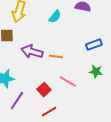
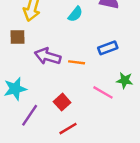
blue rectangle: (94, 45) -> (108, 48), moved
pink line: (68, 82) -> (103, 92), moved

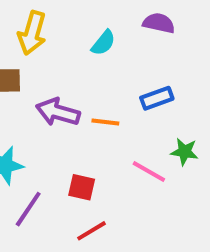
red square: (62, 102) -> (82, 187), turned -35

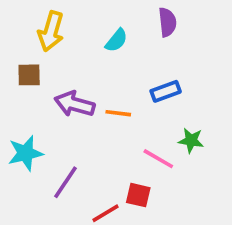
purple semicircle: (159, 23) -> (167, 22), turned 72
red square: (82, 187) -> (138, 195), moved
purple line: (28, 209) -> (65, 182), moved

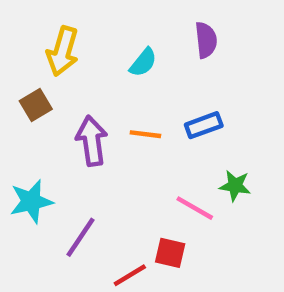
brown square: (29, 75) -> (36, 105), turned -30
purple arrow: (75, 104) -> (92, 141), turned 66
orange line: (118, 113) -> (145, 134), moved

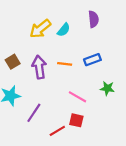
yellow arrow: (63, 51) -> (40, 29), moved, turned 35
brown square: (36, 105) -> (13, 62), moved
pink line: (195, 208) -> (77, 97), moved

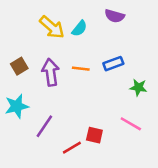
purple semicircle: (93, 19) -> (115, 16), turned 112
yellow arrow: (40, 29) -> (52, 27), turned -100
green star: (107, 88) -> (138, 87), moved
pink line: (77, 97) -> (131, 124), moved

